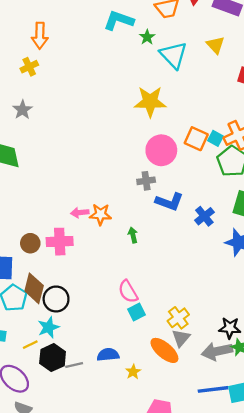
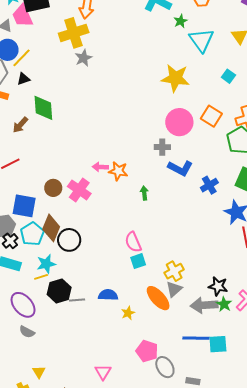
yellow cross: (29, 67) -> (74, 33), size x1.8
gray star: (23, 110) -> (83, 58), moved
cyan square: (216, 138) -> (228, 76), moved
pink cross: (60, 242) -> (79, 190), turned 30
cyan star: (49, 327) -> (46, 264), moved

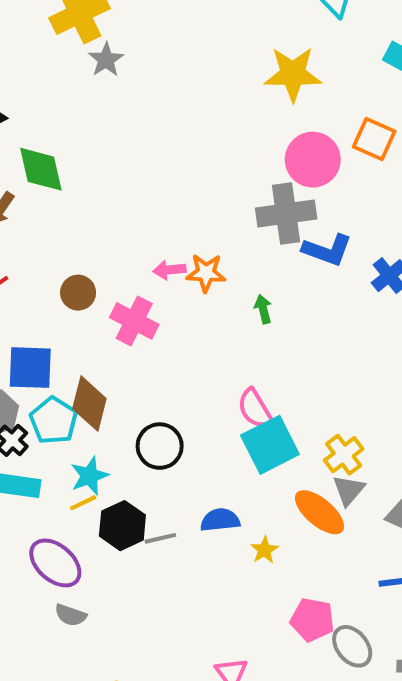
gray cross: (162, 147) -> (286, 214), size x1.8
brown circle: (53, 188) -> (78, 293), moved
black circle: (69, 240) -> (160, 446), moved
cyan square: (138, 261) -> (270, 445), size x1.8

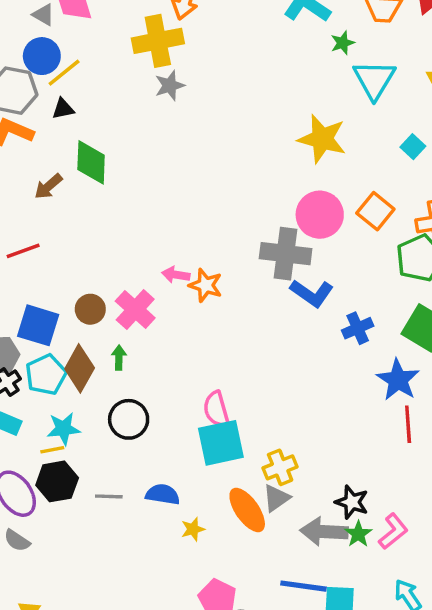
brown circle: (78, 293) -> (90, 309), moved
green arrow: (263, 309) -> (119, 358), moved
black hexagon: (122, 526) -> (57, 481), moved

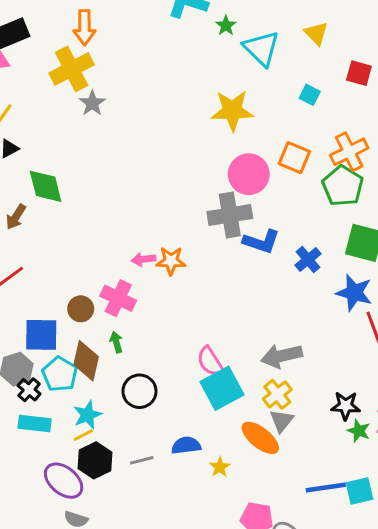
gray arrow: (324, 532) -> (282, 356), moved

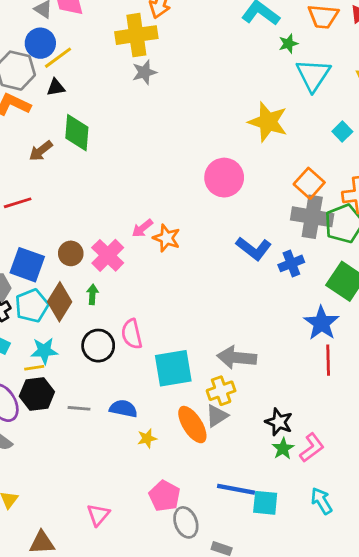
pink circle: (249, 174) -> (224, 178), moved
gray cross: (230, 215) -> (312, 217), moved
pink arrow: (144, 259) -> (142, 228), turned -50
blue cross: (308, 260) -> (291, 263), moved
pink semicircle: (210, 362) -> (132, 334), moved

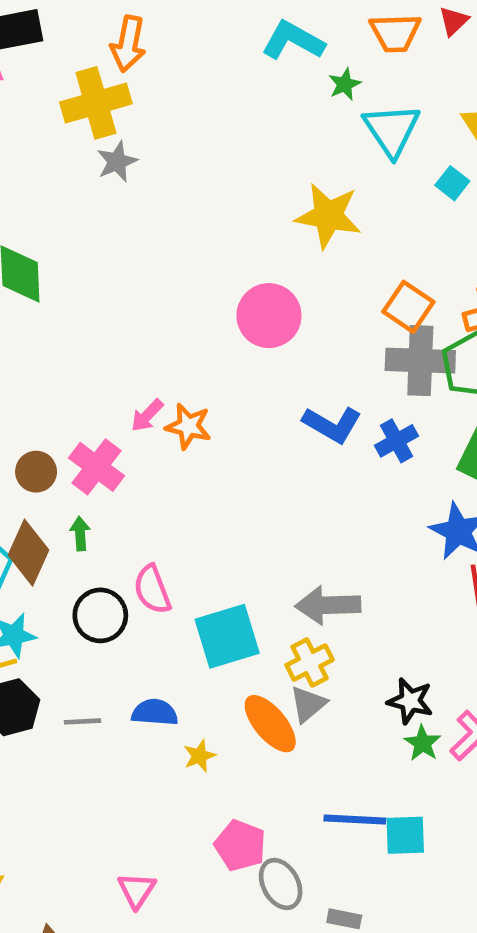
cyan square: (342, 132) -> (452, 183), moved

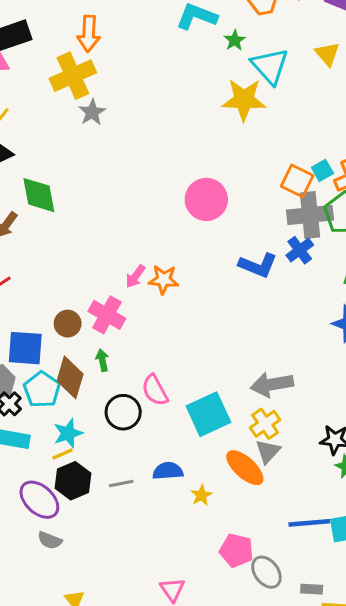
cyan square: (452, 183) -> (322, 170), moved, turned 30
yellow star: (328, 216) -> (244, 100), moved
blue cross: (397, 441) -> (300, 250), moved

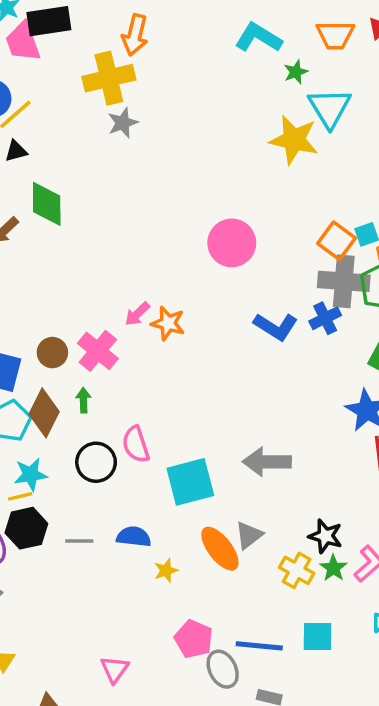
yellow cross: (265, 424) -> (297, 570), moved, turned -36
blue line: (309, 523) -> (259, 646), moved

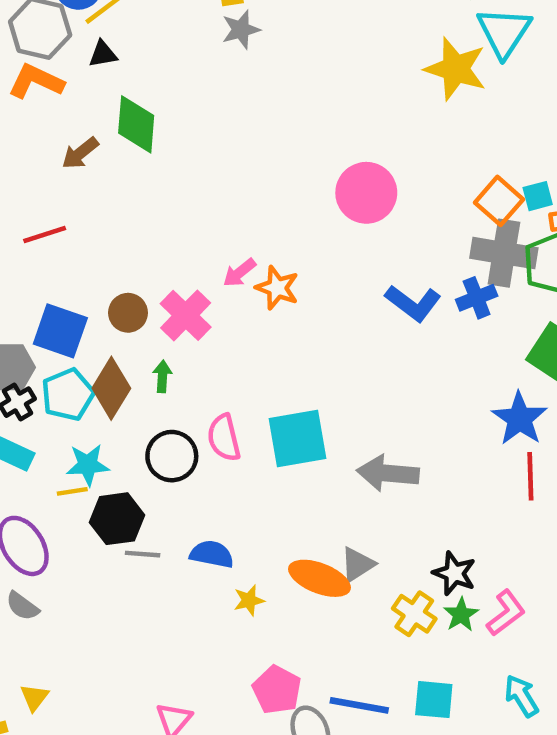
cyan square: (190, 482) -> (297, 438), moved
black hexagon: (26, 528) -> (117, 519), moved
orange ellipse: (220, 549) -> (319, 578), turned -36

